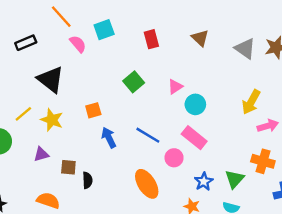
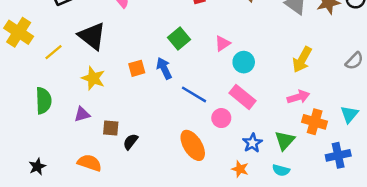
yellow line: (23, 114) -> (53, 52), moved
pink arrow: (268, 126) -> (298, 97), moved
blue arrow: (109, 138) -> (164, 68), moved
black semicircle: (87, 180) -> (131, 142), turned -140

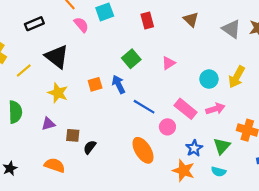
cyan circle: (244, 62) -> (209, 79), moved
pink arrow: (298, 97) -> (215, 109), moved
orange star: (240, 169) -> (183, 171), size x1.5

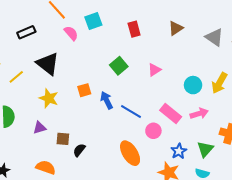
brown triangle: (191, 19) -> (176, 28), turned 42
blue arrow: (119, 84) -> (107, 100), moved

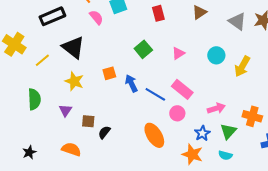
black rectangle: (26, 32) -> (52, 16), size x1.4
cyan circle: (193, 85) -> (216, 55), moved
pink rectangle: (171, 114) -> (182, 89), moved
pink arrow: (199, 114) -> (216, 108), moved
purple triangle: (40, 128) -> (65, 110), turned -40

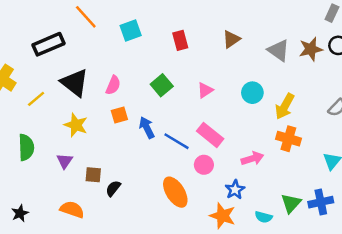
pink semicircle: (96, 17) -> (113, 85), moved, turned 63
orange cross: (252, 116) -> (288, 139), moved
green triangle: (228, 131) -> (291, 203), moved

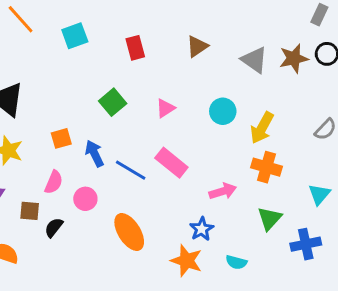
pink semicircle: (113, 85) -> (54, 182), moved
pink circle: (204, 165) -> (85, 199), moved
green triangle: (291, 203) -> (270, 218), moved

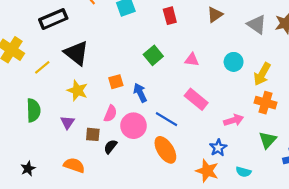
pink triangle: (165, 108) -> (192, 60), turned 40
blue line: (131, 170) -> (166, 119), moved
pink circle: (85, 199) -> (134, 126), size x1.5

